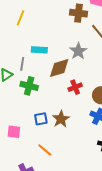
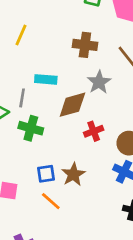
brown cross: (78, 13) -> (85, 45), moved
orange line: (45, 150) -> (51, 201), moved

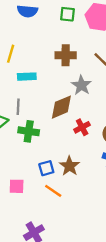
cyan rectangle: (46, 79) -> (27, 77), moved

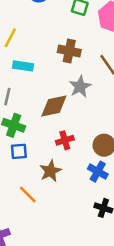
red cross: (82, 127) -> (65, 140), moved
blue square: (46, 168) -> (19, 151), moved

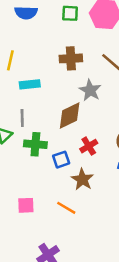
blue square: (19, 151) -> (61, 160), moved

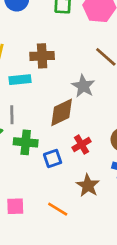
brown cross: (71, 58) -> (42, 56), moved
brown star: (82, 179) -> (88, 186), moved

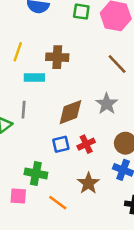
gray star: (83, 86) -> (107, 104), moved
green cross: (26, 142) -> (36, 173), moved
blue square: (53, 158) -> (61, 144), moved

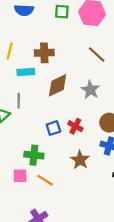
brown diamond: (70, 112) -> (58, 85), moved
red cross: (86, 144) -> (75, 126), turned -32
orange line: (58, 203) -> (45, 180), moved

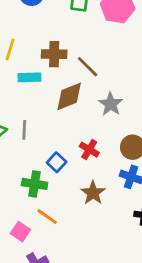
brown line: (97, 55) -> (88, 67), moved
gray line: (19, 101) -> (24, 130), moved
blue square: (53, 128) -> (57, 162), moved, turned -32
pink square: (20, 176) -> (20, 232), moved, turned 32

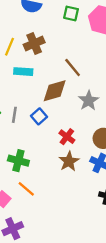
brown cross: (54, 54) -> (34, 43), moved, turned -30
blue square: (57, 162) -> (39, 116), moved
brown star: (93, 193) -> (69, 161), moved

